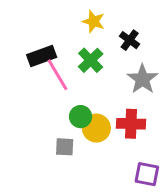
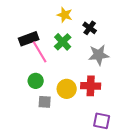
gray star: (143, 79) -> (99, 55), turned 30
green circle: (81, 117) -> (36, 81), moved

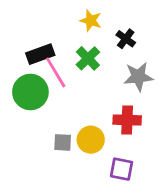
green circle: (36, 81) -> (30, 92), moved, size x1.6
yellow circle: (67, 89) -> (91, 140), moved
purple square: (102, 121) -> (122, 169), moved

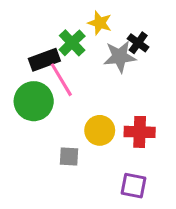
green cross: (88, 58) -> (72, 43), moved
gray star: (138, 77) -> (120, 57), moved
yellow circle: (91, 140) -> (100, 130), moved

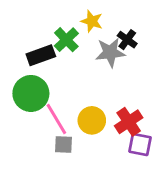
pink line: (61, 80) -> (56, 119), moved
red cross: (140, 132) -> (129, 122), turned -36
purple square: (134, 186) -> (140, 144), moved

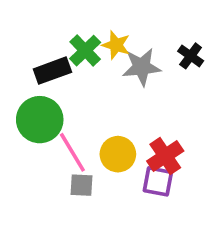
yellow star: (92, 21) -> (116, 45), moved
black cross: (127, 40) -> (191, 56), moved
purple square: (140, 144) -> (158, 181), moved

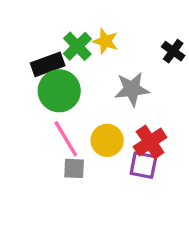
gray star: (142, 67) -> (132, 89), moved
green circle: (40, 120) -> (59, 91), moved

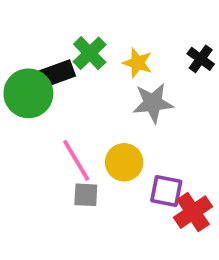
yellow star: (105, 41) -> (138, 63), moved
green circle: (59, 91) -> (28, 93), moved
red cross: (150, 142) -> (193, 212), moved

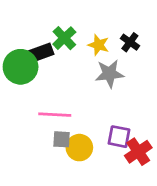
black cross: (201, 59) -> (130, 42), moved
pink line: (76, 160) -> (55, 115), turned -56
yellow circle: (124, 162) -> (79, 148), moved

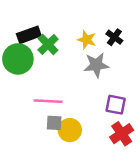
green cross: (64, 38) -> (48, 44), moved
black rectangle: (40, 53) -> (29, 35), moved
purple square: (119, 137) -> (116, 105), moved

